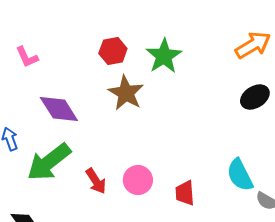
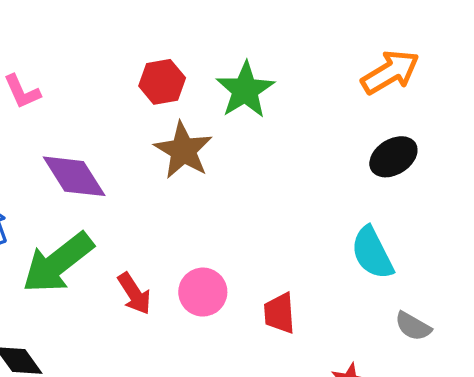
cyan semicircle: (240, 175) -> (372, 253), moved

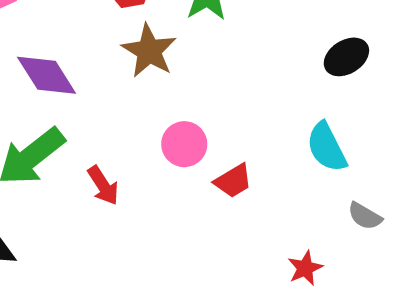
pink circle: (203, 292) -> (184, 144), moved
red trapezoid: (279, 313) -> (233, 181), moved, turned -117

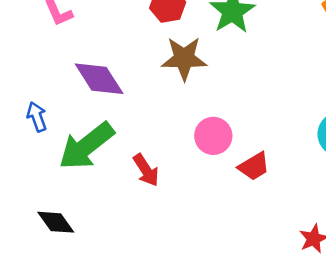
brown star: (149, 51) -> (184, 58), turned -30

